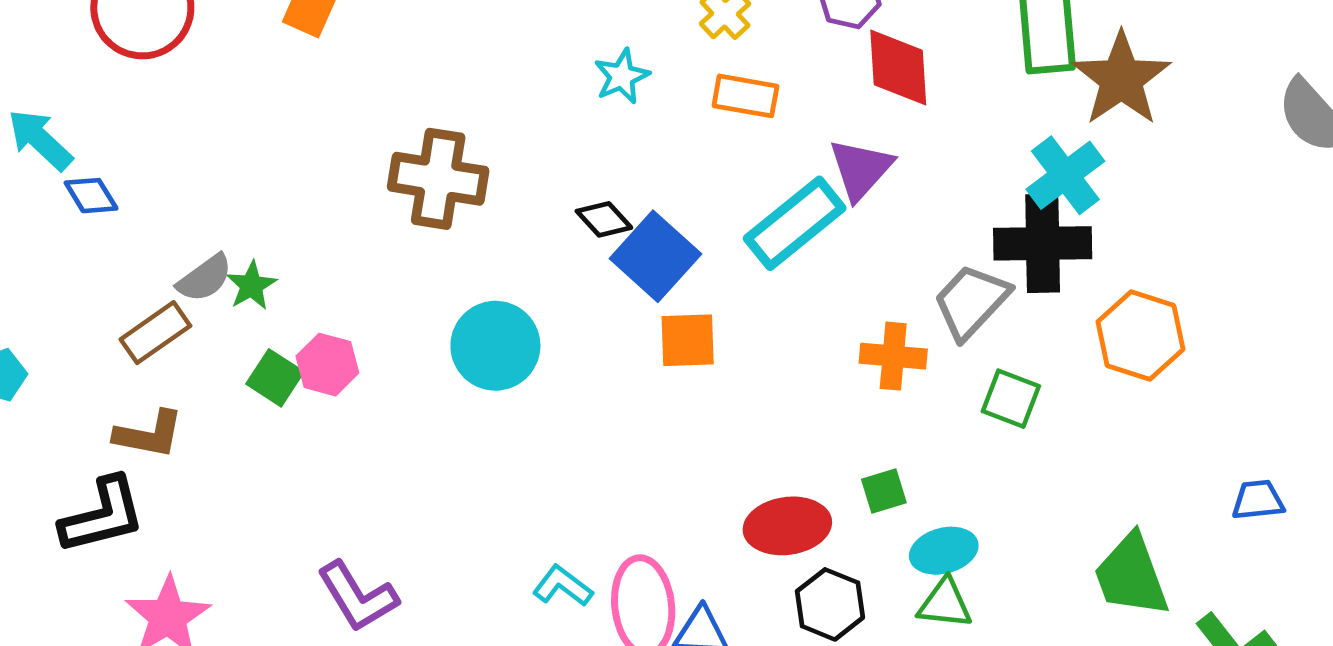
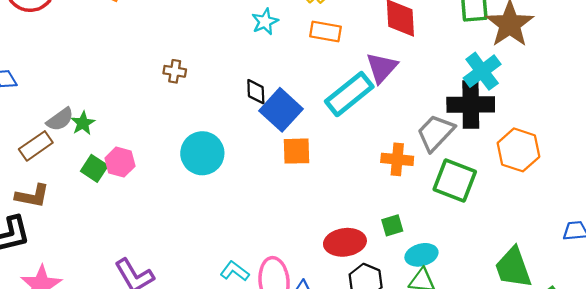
brown cross: (438, 179) -> (175, 71), size x0.5
black diamond: (604, 219) -> (256, 92), turned 40
green square: (1011, 399) -> (455, 181), size x1.5

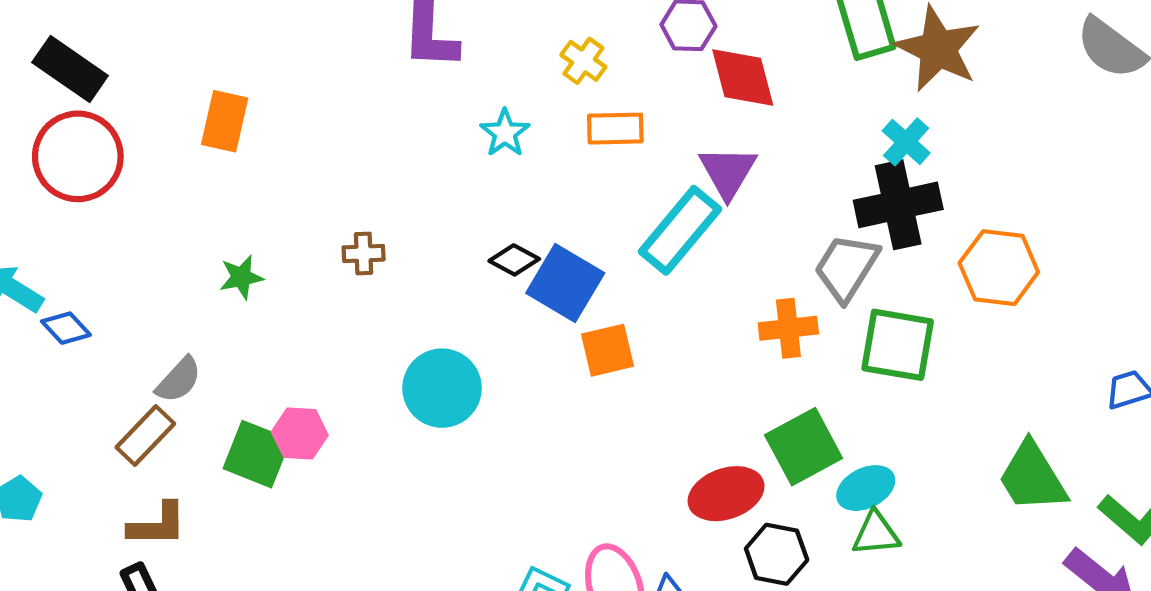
cyan cross: (482, 71) -> (906, 142), size x0.7
black diamond: (256, 92) -> (514, 260), turned -48
green star: (83, 123) -> (241, 277), moved, turned 30
green square: (94, 168) -> (257, 454), size x1.4
green square: (392, 225) -> (804, 447), size x1.8

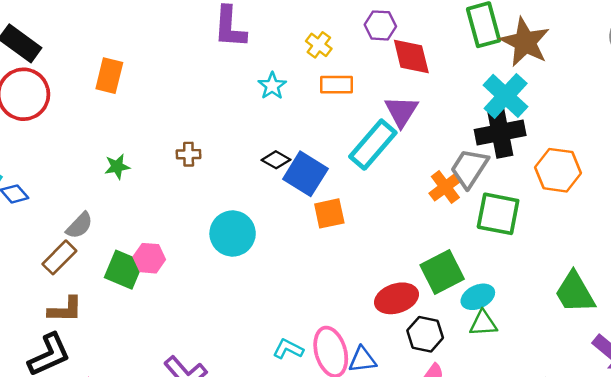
cyan cross: (906, 142) -> (506, 96), size x1.6
orange cross: (788, 328) -> (445, 187), moved, turned -32

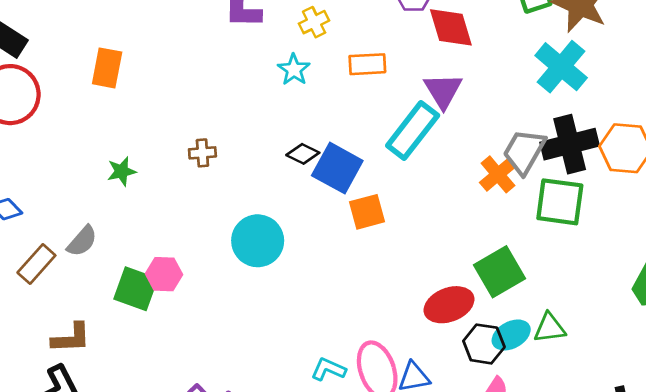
yellow cross: (319, 45) -> (314, 22), moved, turned 30
black cross: (500, 132) -> (570, 144), moved
brown rectangle: (59, 257) -> (36, 264), moved
cyan ellipse: (478, 297) -> (511, 335), moved

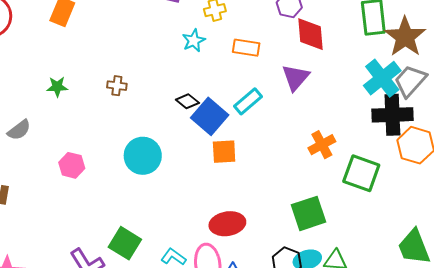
cyan rectangle: (413, 130) -> (248, 101), moved, size x0.7
black cross: (570, 144) -> (392, 115), moved
gray trapezoid: (524, 152) -> (410, 81), moved
green square: (136, 289) -> (125, 243), moved
red ellipse: (449, 305) -> (227, 224), moved

